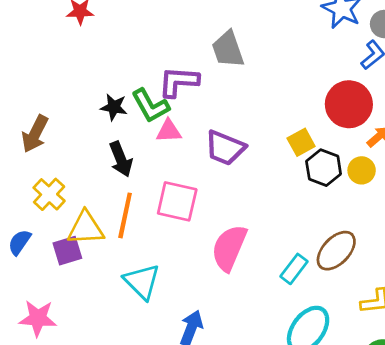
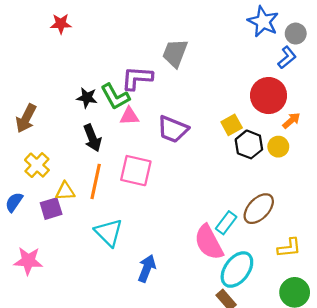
gray trapezoid: (228, 49) -> (175, 53), turned 40
yellow triangle: (86, 228) -> (65, 191), size x0.7
pink semicircle: (229, 248) -> (209, 242), moved, turned -51

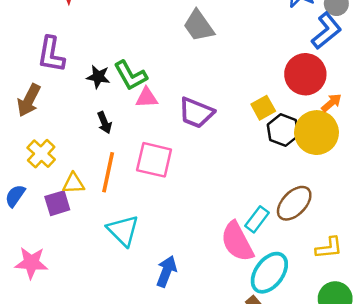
gray trapezoid: (175, 53) -> (199, 26), turned -56
blue L-shape: (287, 57) -> (326, 31), size x1.4
purple L-shape: (137, 78) -> (51, 54), moved, turned -84
black arrow: (92, 138) -> (104, 123), size x0.7
yellow circle: (278, 147) -> (317, 133), size x1.8

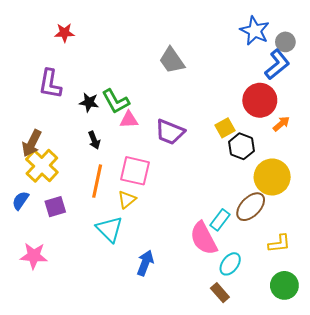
brown arrow: (29, 100) -> (32, 143), moved
yellow circle: (317, 133) -> (272, 177), moved
yellow cross: (41, 154) -> (42, 166), size x1.4
yellow triangle: (73, 183) -> (127, 199), moved, turned -36
cyan ellipse: (269, 273) -> (230, 264), size x0.7

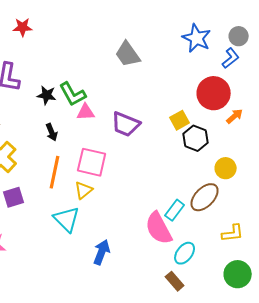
blue star: (255, 31) -> (197, 38), moved
blue L-shape: (277, 64) -> (231, 58), size x0.7
yellow circle: (272, 177) -> (226, 168), size x0.6

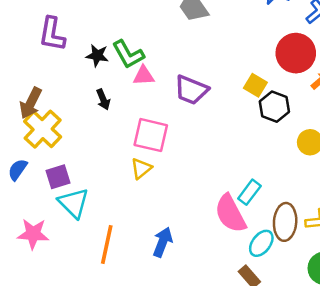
yellow square: (180, 120) -> (255, 85), turned -30
orange line: (55, 172) -> (107, 244), moved
brown ellipse: (205, 197) -> (285, 222), moved, turned -40
cyan triangle: (67, 219) -> (73, 203), moved

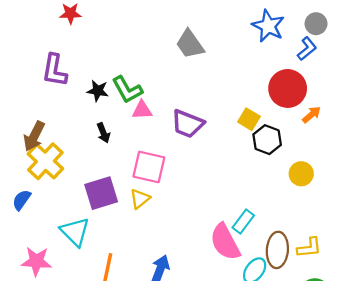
purple square: (58, 177) -> (101, 193), moved, size x1.4

